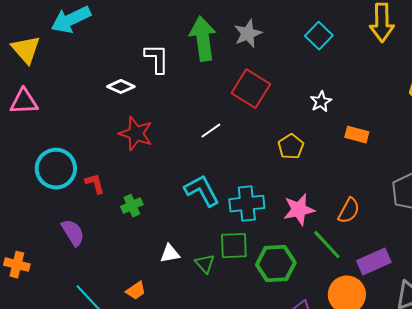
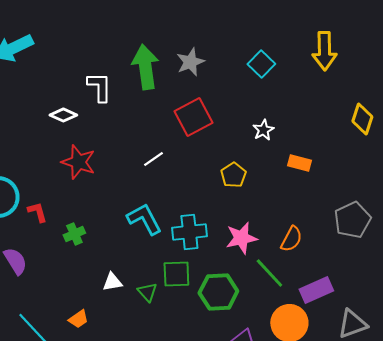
red square: (251, 89) -> (193, 117), turned 30

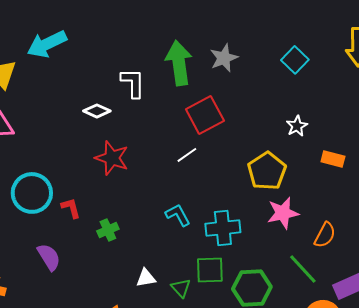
red square: (193, 117) -> (205, 115), moved
yellow pentagon: (233, 175) -> (267, 171), size x1.5
cyan L-shape: (144, 219) -> (178, 215), size x0.7
pink star: (241, 238) -> (283, 213), moved

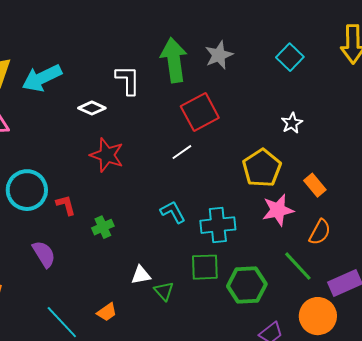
cyan arrow: (47, 44) -> (42, 78), moved
orange rectangle: (333, 159) -> (315, 185), moved, turned 35
green triangle: (181, 288) -> (164, 291), moved

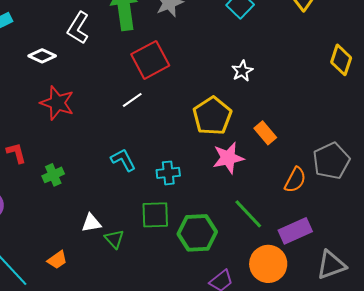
white L-shape: (128, 80) -> (78, 28), turned -148
cyan cross: (218, 225) -> (168, 173), size x0.7
orange semicircle: (320, 232) -> (295, 180), moved

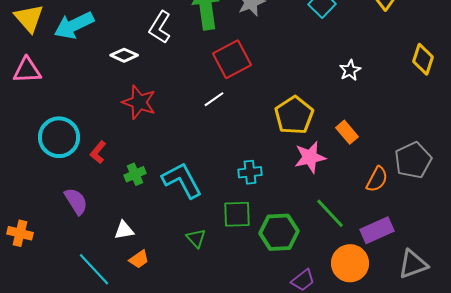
white star: (242, 71) -> (350, 70), moved
red L-shape: (16, 153) -> (98, 152), turned -125
cyan L-shape: (123, 160) -> (182, 180), moved, size x1.6
white triangle: (91, 223) -> (124, 230), moved

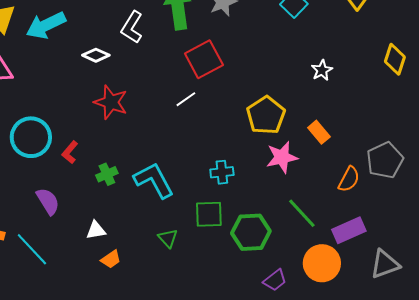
cyan line: (94, 269) -> (32, 249), moved

